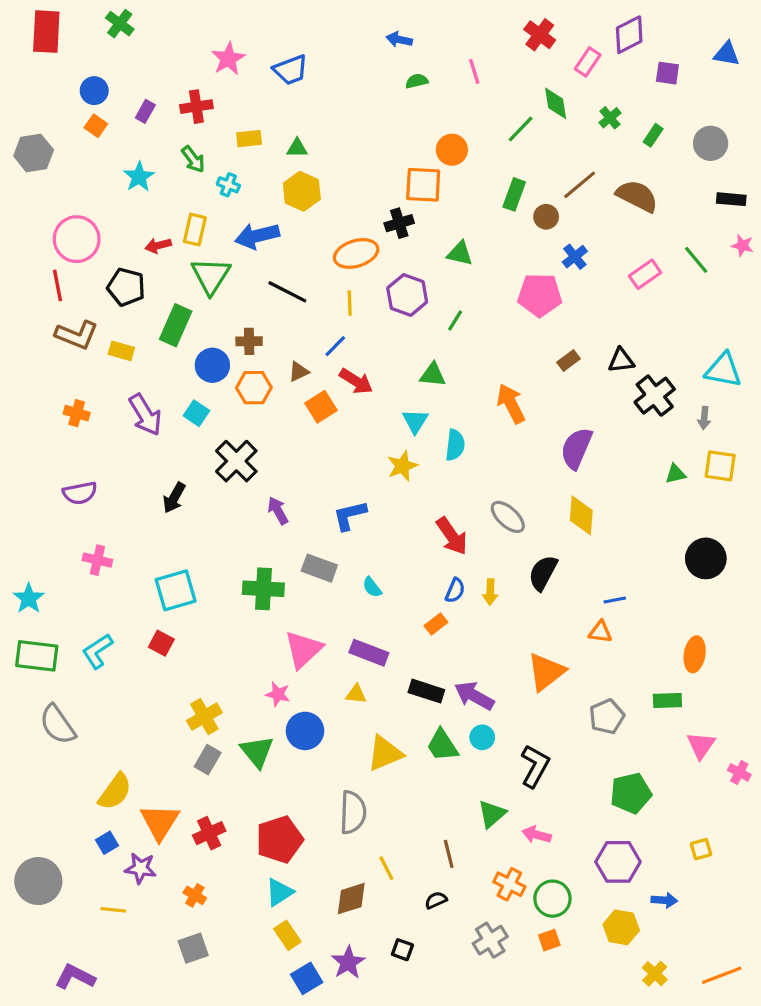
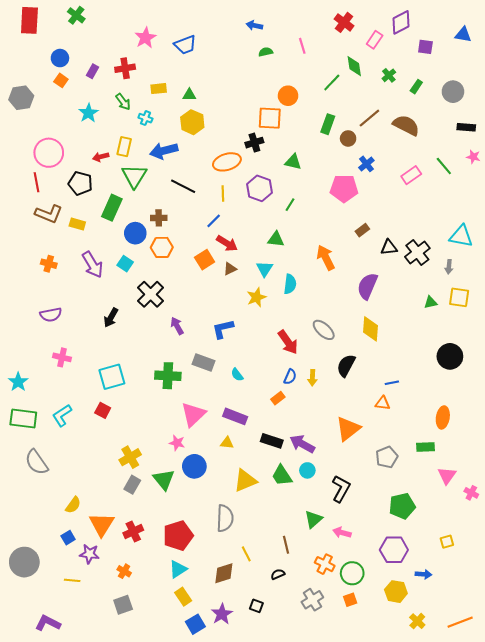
black triangle: (621, 360) -> (389, 247), moved
brown triangle: (299, 372) -> (230, 269), moved
yellow semicircle: (115, 792) -> (73, 505), size x0.7

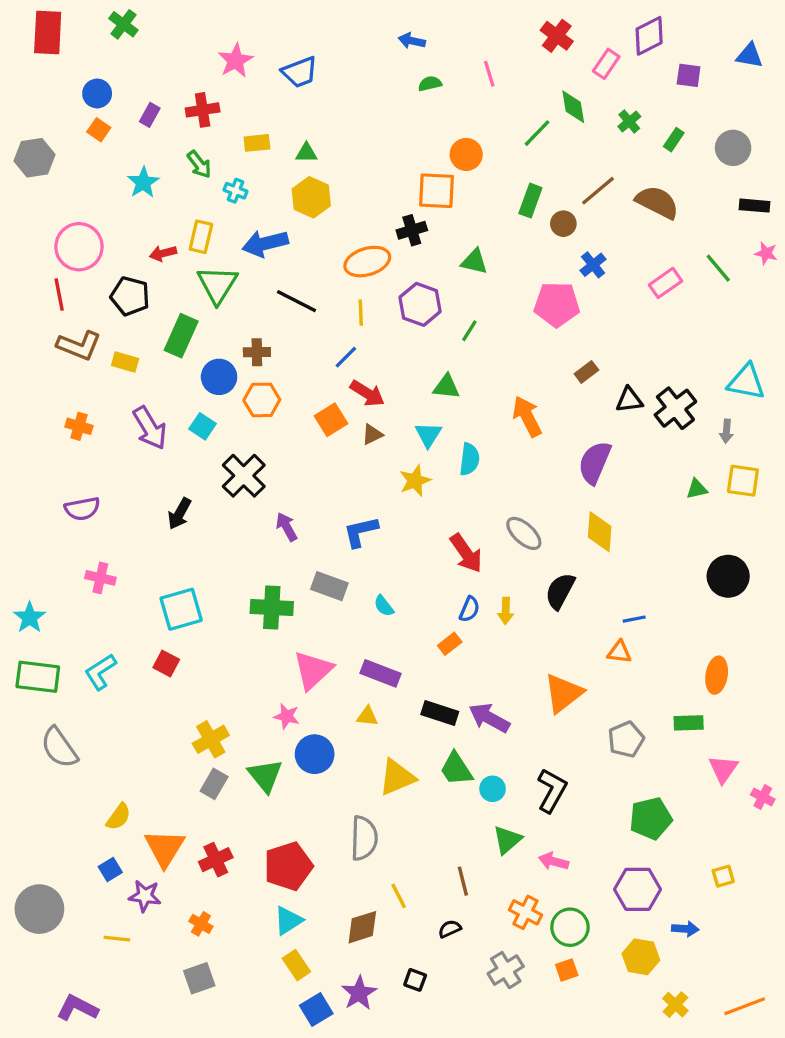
cyan circle: (307, 470) -> (493, 789), moved

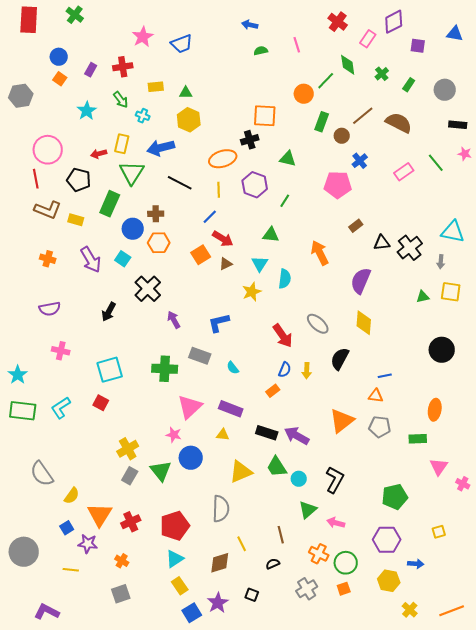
orange circle: (466, 154) -> (304, 94), moved
gray pentagon: (626, 739) -> (380, 427), moved, turned 30
gray semicircle: (59, 748) -> (42, 474), moved

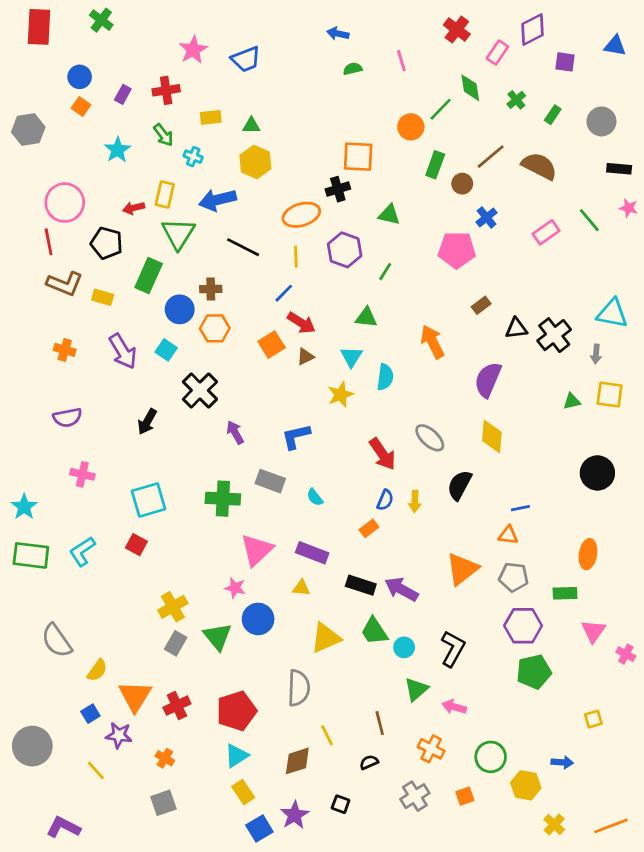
purple hexagon: (387, 540) -> (523, 626), moved
green circle: (346, 563) -> (491, 757), moved
yellow line: (71, 570) -> (96, 770), turned 42

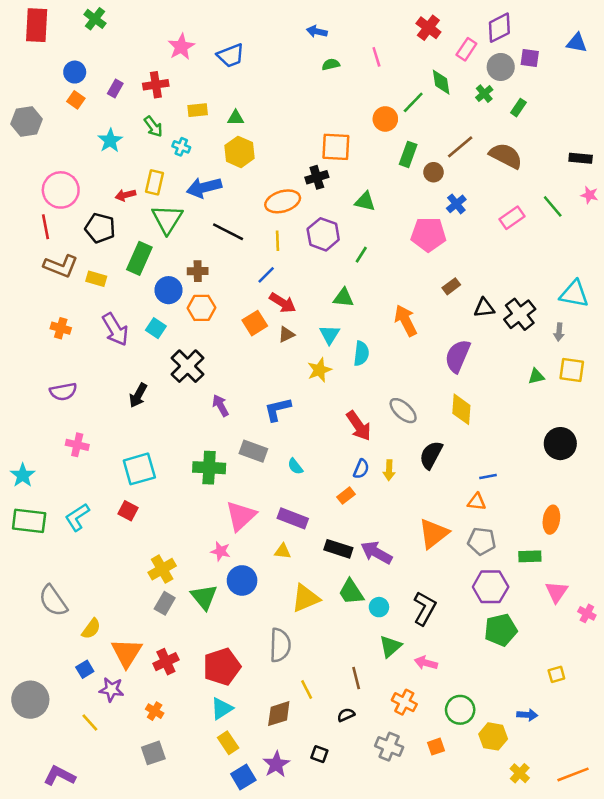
gray circle: (601, 121) -> (501, 67), moved
gray cross: (415, 796) -> (389, 747), turned -36

